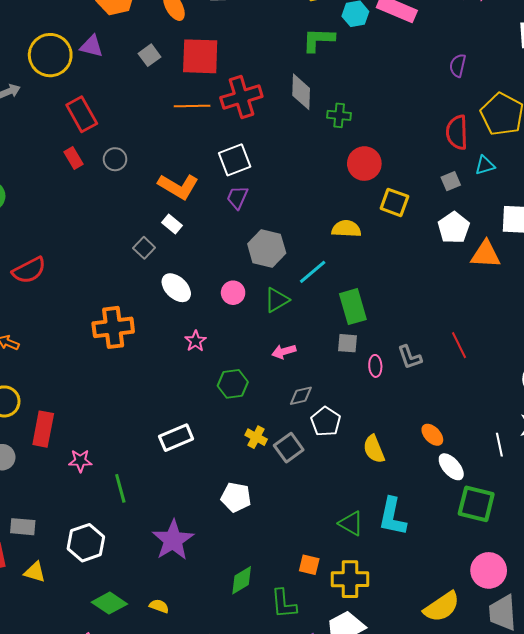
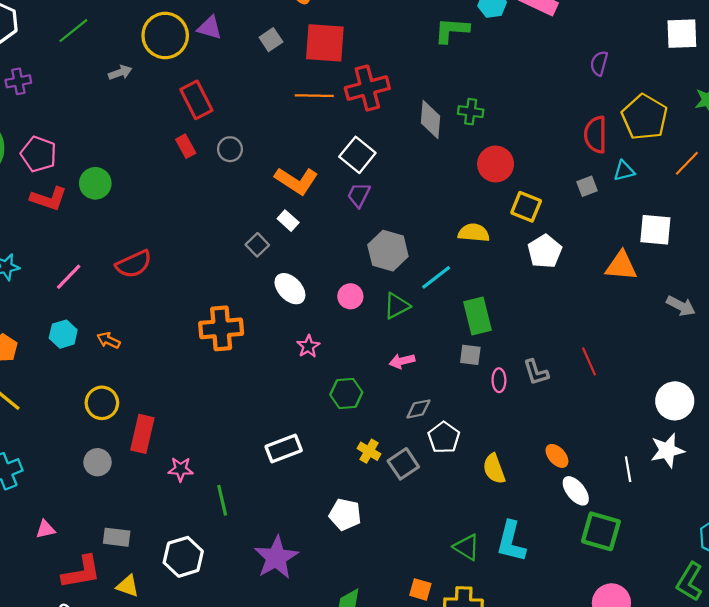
gray diamond: (301, 92) -> (430, 120), moved
white square: (235, 160) -> (357, 155), turned -32
white pentagon: (454, 228) -> (545, 251), moved

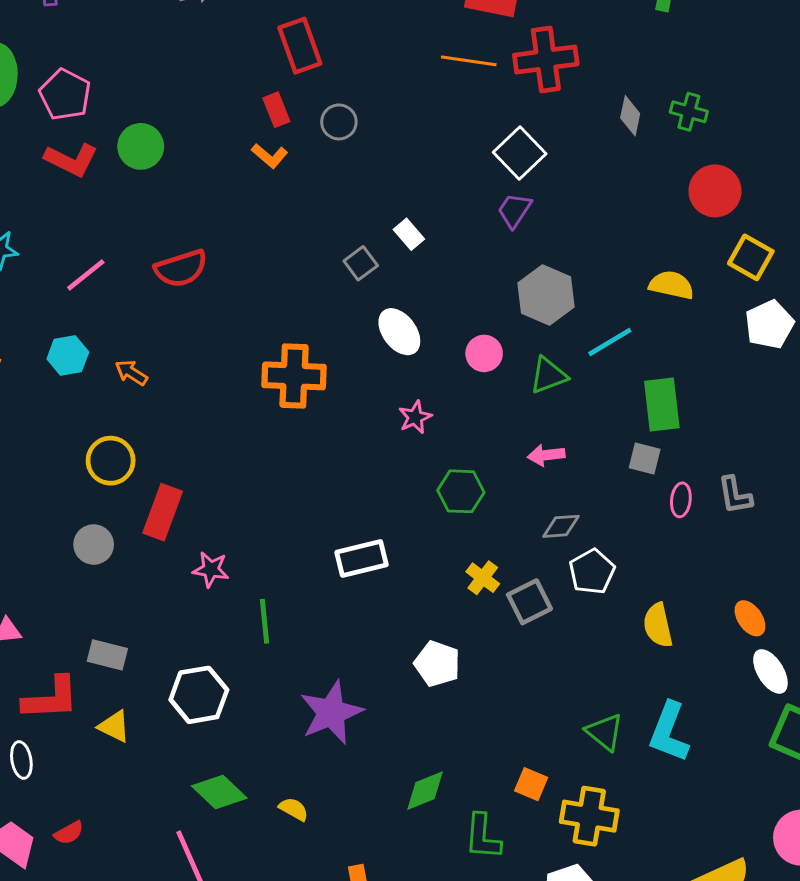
gray diamond: (430, 120) -> (630, 116), size x0.7
orange L-shape: (296, 181) -> (270, 156), moved, size x0.6

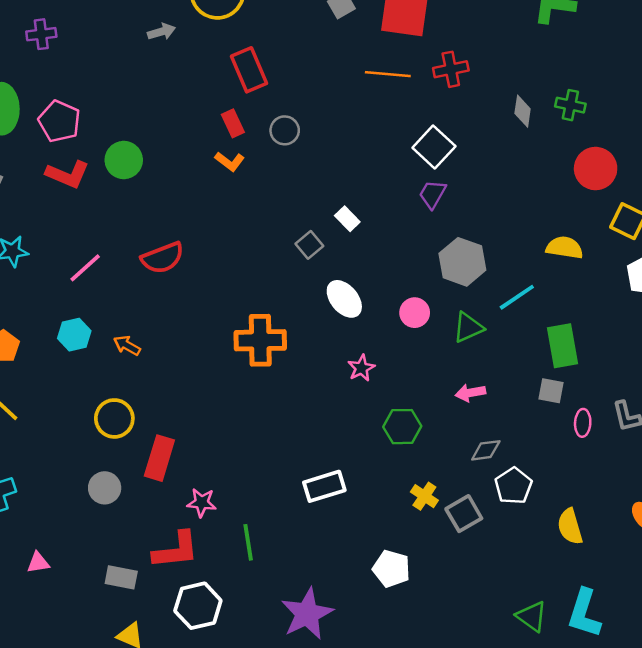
red cross: (546, 60) -> (451, 69), size x0.7
red L-shape: (51, 698) -> (176, 550), moved

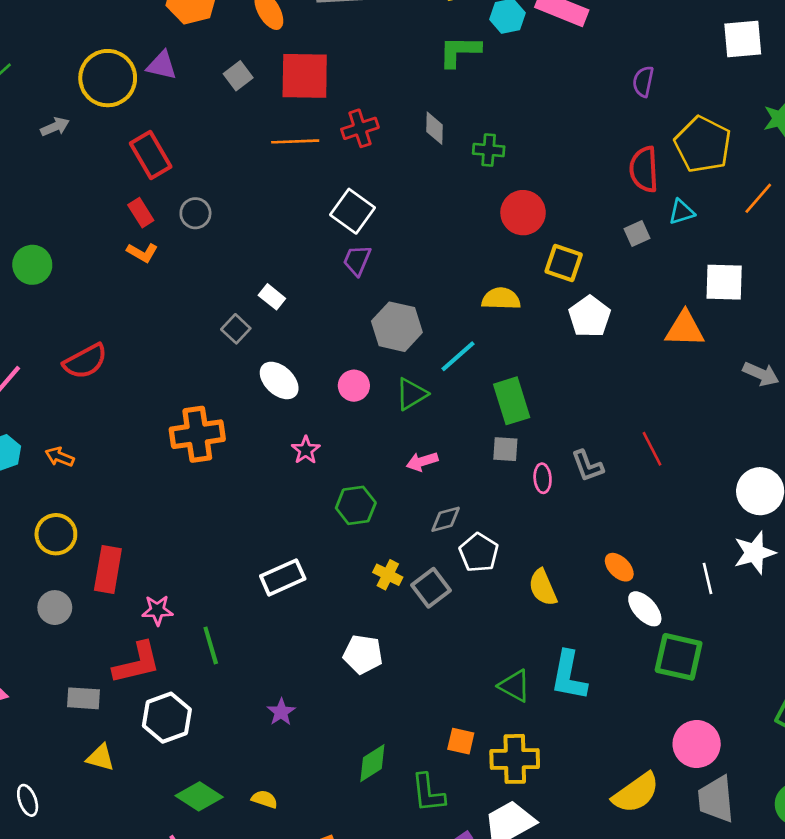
gray diamond: (523, 111) -> (435, 128), moved
purple star: (307, 614) -> (281, 712), size x0.5

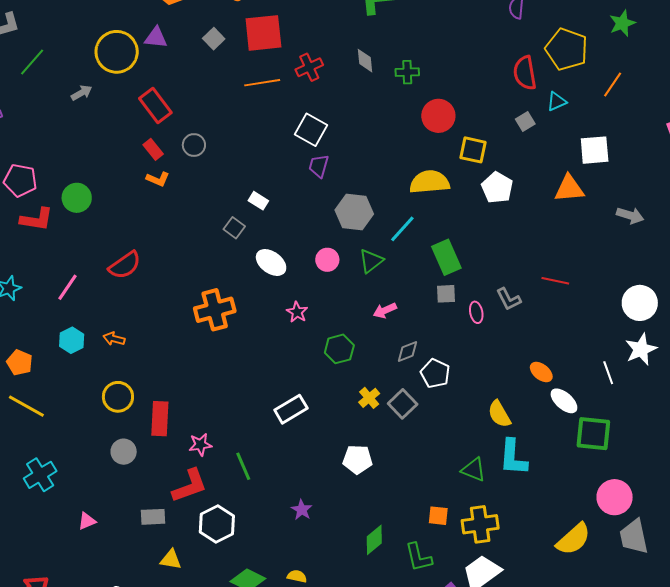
yellow semicircle: (501, 299) -> (430, 182), size x1.4
red line: (652, 449) -> (555, 281), turned -44
yellow cross: (388, 575) -> (369, 398), turned 30
yellow semicircle: (543, 587) -> (499, 414), moved

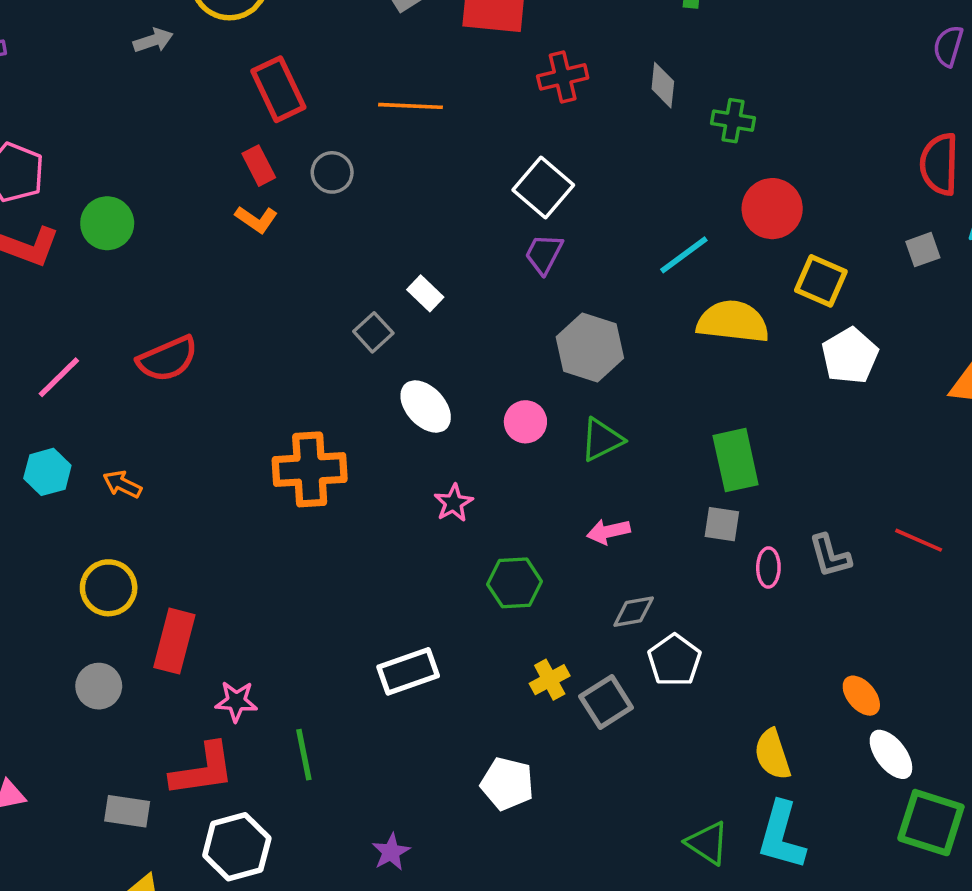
orange line: (262, 83) -> (411, 106), moved
cyan line: (402, 229) -> (684, 255), moved

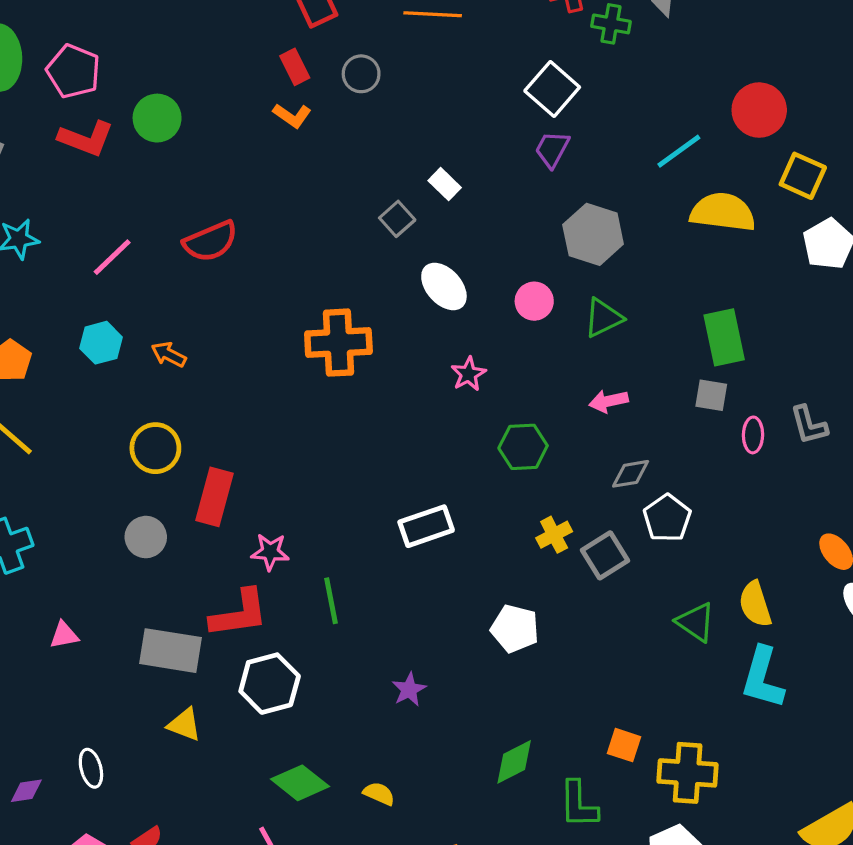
green cross: (733, 121) -> (611, 24), moved
gray rectangle: (127, 811) -> (170, 651), size x1.5
green triangle: (707, 843) -> (696, 622), moved

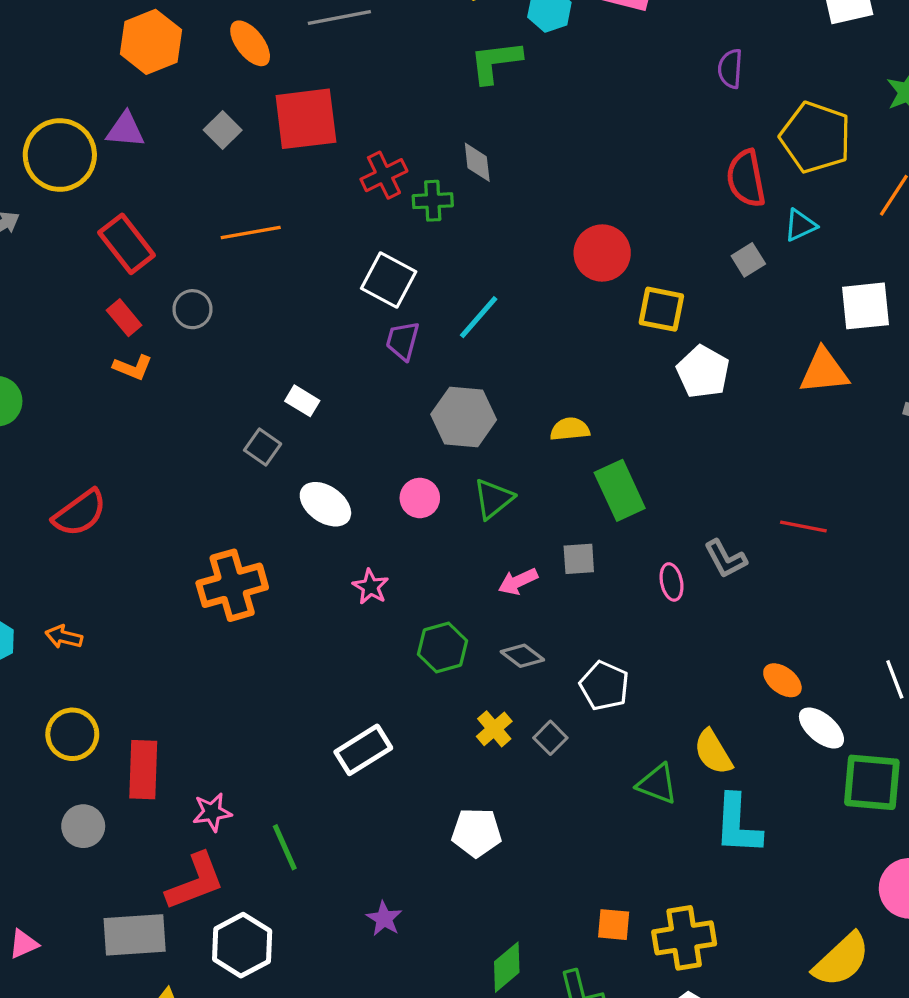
cyan line: (679, 151) -> (479, 317), moved
yellow semicircle: (723, 212) -> (570, 429), moved, size x0.6
gray square: (711, 395) -> (579, 559), moved
gray diamond: (631, 474) -> (522, 656), moved, turned 60
gray square: (605, 555) -> (550, 738), size x0.7

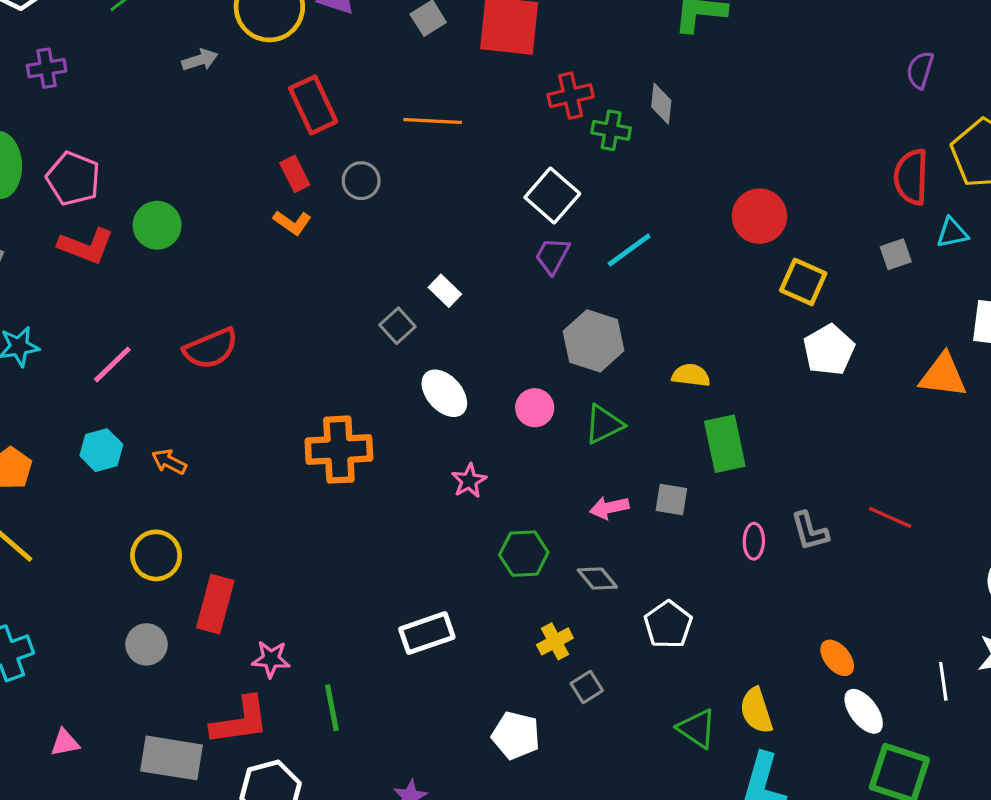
gray square: (550, 738) -> (587, 687), moved

